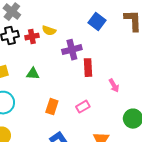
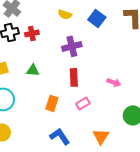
yellow semicircle: (49, 31) -> (65, 14), moved
red rectangle: (88, 68) -> (74, 77), moved
pink arrow: (114, 86) -> (114, 82), turned -40

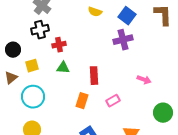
red cross: (32, 33) -> (59, 45), moved
purple cross: (72, 46) -> (123, 40), moved
red rectangle: (74, 77) -> (94, 76), moved

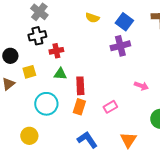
red rectangle: (94, 76) -> (80, 86), moved
cyan circle: (33, 97) -> (46, 104), moved

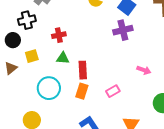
black cross: (37, 36) -> (27, 20), moved

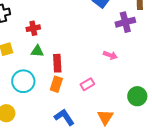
purple cross: (123, 30) -> (125, 22), moved
pink arrow: (144, 70) -> (110, 55), moved

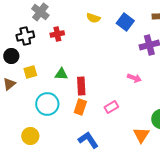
red cross: (33, 28) -> (57, 34), moved
orange triangle: (105, 117) -> (141, 135), moved

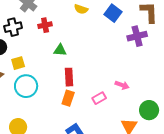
green triangle: (61, 74) -> (60, 50), moved
pink arrow: (134, 78) -> (122, 85), moved
cyan circle: (47, 104) -> (26, 86), moved

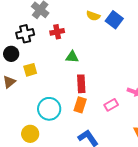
blue square: (113, 13) -> (114, 20), moved
cyan circle: (26, 86) -> (49, 109), moved

